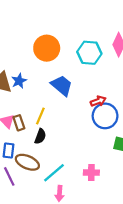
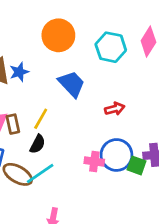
blue circle: (105, 116) -> (116, 155), moved
cyan line: (54, 173) -> (40, 173), moved
pink cross: (91, 173) -> (94, 161), moved

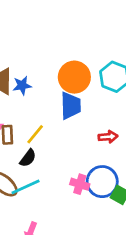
orange circle: (58, 35) -> (74, 77), moved
blue trapezoid: (72, 84) -> (71, 106), turned 32

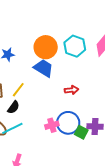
blue trapezoid: (71, 106) -> (44, 68), turned -55
pink cross: (80, 184) -> (52, 125), turned -32

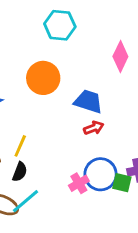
cyan hexagon: (75, 46) -> (60, 25), moved
blue trapezoid: (44, 68) -> (88, 101), moved

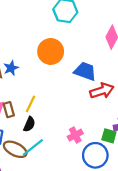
red arrow: (94, 128) -> (102, 91), moved, size x1.5
blue circle: (101, 174) -> (95, 155), moved

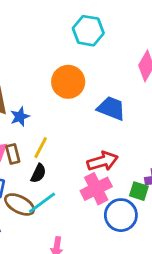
blue star: (11, 68) -> (20, 117), moved
red arrow: (102, 91) -> (103, 161), moved
pink cross: (75, 135) -> (96, 189), size x1.5

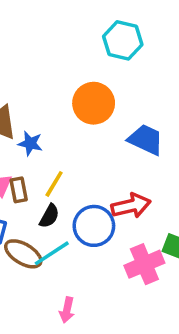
blue star: (20, 117) -> (30, 143), turned 30
pink cross: (96, 189) -> (144, 264), moved
blue circle: (121, 215) -> (94, 226), moved

